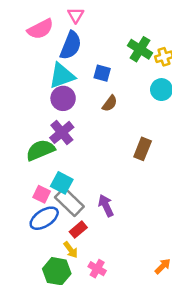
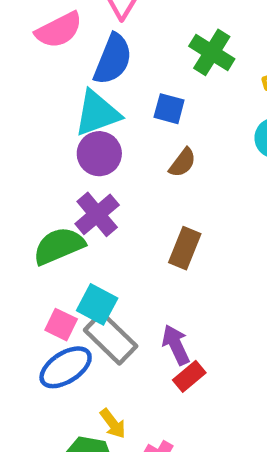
green cross: (140, 49) -> (212, 52), moved
brown rectangle: (143, 149) -> (185, 248), moved
red rectangle: (78, 230) -> (189, 376), moved

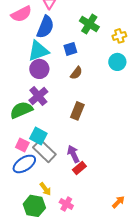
blue square: (169, 109) -> (70, 49), turned -32

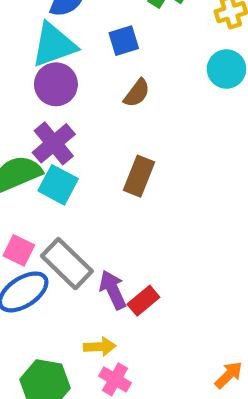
cyan square: (38, 136) -> (58, 185), moved
purple arrow: (73, 154) -> (113, 290), moved
yellow arrow: (45, 189) -> (100, 347), moved, turned -56

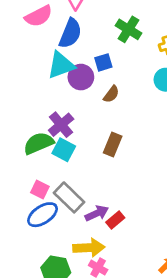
purple circle: (56, 84) -> (81, 77), moved
purple arrow: (113, 290) -> (97, 213), turned 90
yellow arrow: (100, 347) -> (89, 248), size x1.6

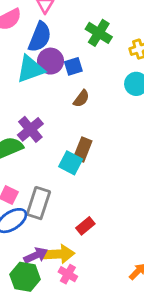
purple circle: (81, 77) -> (51, 61), moved
cyan square: (64, 150) -> (71, 163), moved
gray rectangle: (69, 197) -> (38, 203), turned 64
purple arrow: (97, 213) -> (36, 255), moved

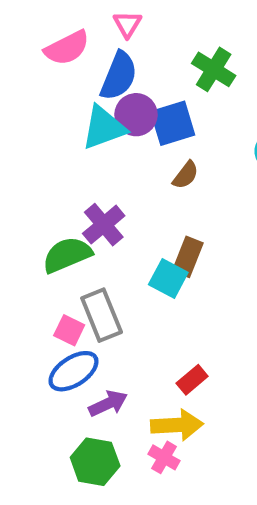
blue square: (73, 66) -> (173, 123), size x1.5
gray rectangle: (38, 203) -> (102, 315), moved, turned -40
yellow arrow: (59, 254) -> (177, 425), moved
purple arrow: (36, 255) -> (108, 404), moved

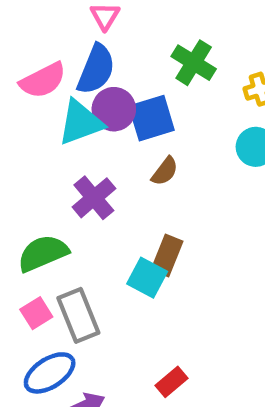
pink semicircle: (67, 48) -> (43, 80), moved
purple cross: (104, 225) -> (94, 198), moved
pink square: (69, 330) -> (36, 313), moved, turned 32

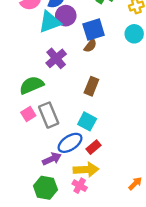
blue square: (152, 118) -> (94, 30), moved
cyan square: (147, 278) -> (87, 121), moved
blue ellipse: (50, 373) -> (70, 143), moved

